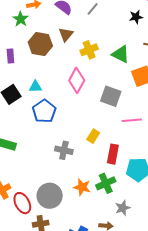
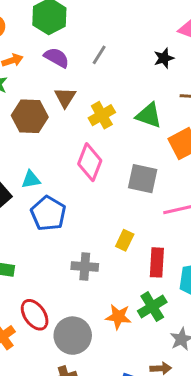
red ellipse: (22, 203) -> (35, 315), moved

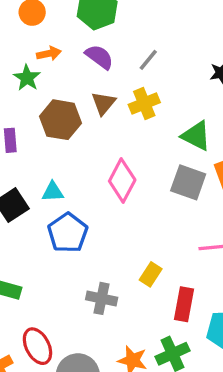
yellow cross: (102, 115) -> (144, 104), moved
gray square: (143, 179) -> (188, 182), moved

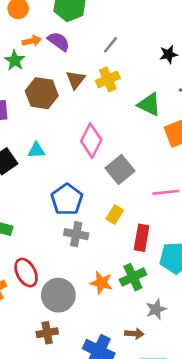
purple semicircle: (99, 57) -> (59, 41), moved
gray square: (188, 182) -> (120, 169), moved, turned 32
blue pentagon: (68, 233) -> (67, 199), moved

